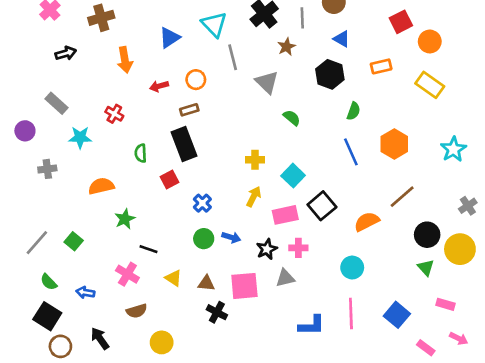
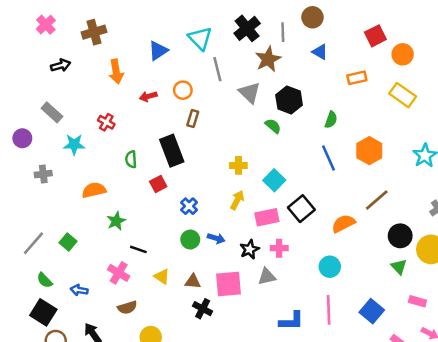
brown star: (286, 47) -> (268, 59), size x1.5
black hexagon: (330, 74) -> (289, 100), moved
brown rectangle: (189, 110) -> (193, 119), moved, turned -56

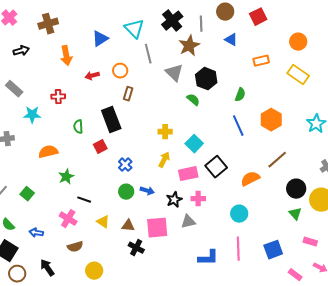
red square: (375, 36) -> (258, 17), moved
red cross: (106, 122) -> (58, 97), turned -32
blue square: (372, 311) -> (273, 250), turned 30

